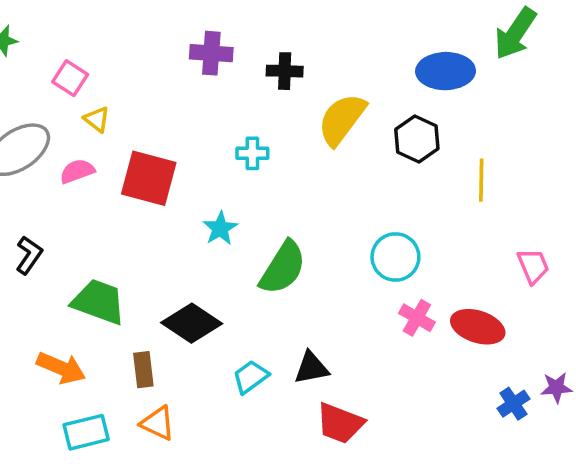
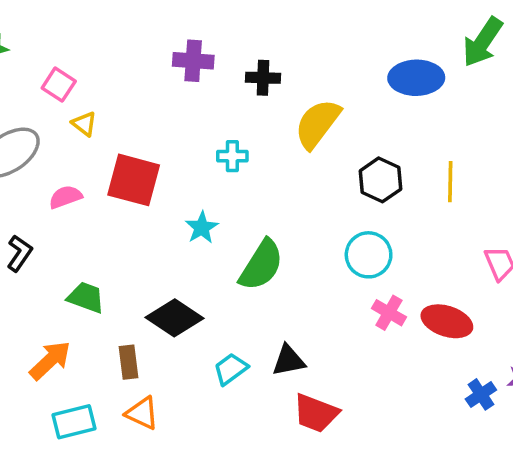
black hexagon: (417, 139) -> (380, 180), moved
pink semicircle: (77, 171) -> (65, 197), moved
green trapezoid: (99, 302) -> (86, 297), size x0.7
orange arrow: (61, 368) -> (50, 360), turned -66

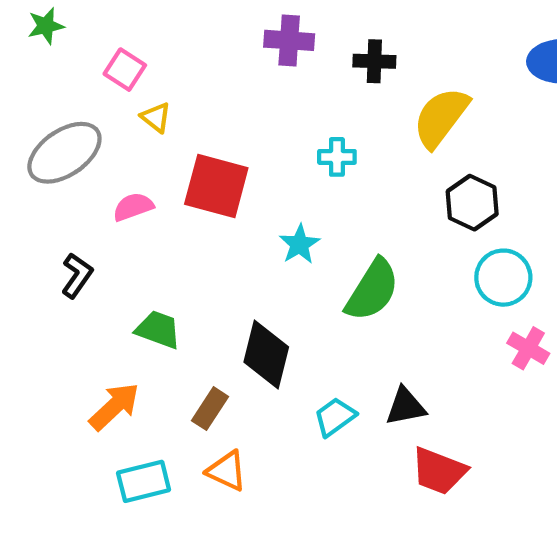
black hexagon: (380, 180) -> (472, 203), moved
black diamond: (174, 318) -> (266, 355), turned 70
brown rectangle: (128, 362) -> (210, 409), turned 40

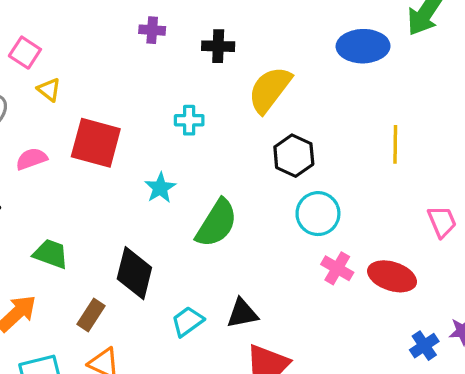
purple cross: (289, 40) -> (152, 30), size x0.7

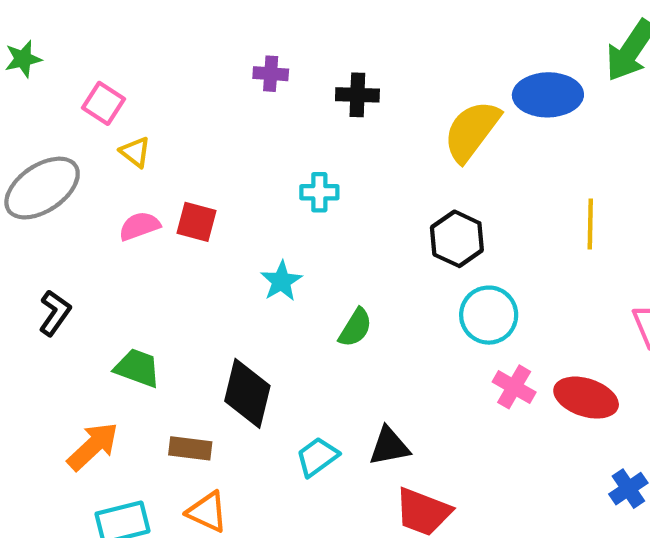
yellow semicircle: (270, 90) -> (472, 131), moved
red square: (96, 143) -> (197, 222), size x0.6
pink semicircle: (31, 159) -> (139, 226), moved
green semicircle: (217, 223) -> (355, 328), size x0.6
brown rectangle: (91, 315) -> (190, 448), turned 64

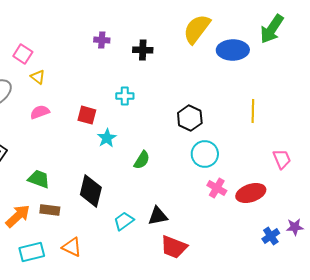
yellow semicircle: (472, 131) -> (197, 29), moved
red square: (197, 222) -> (87, 115), moved
red ellipse: (586, 398) -> (251, 193), turned -36
brown rectangle: (190, 448) -> (50, 210), moved

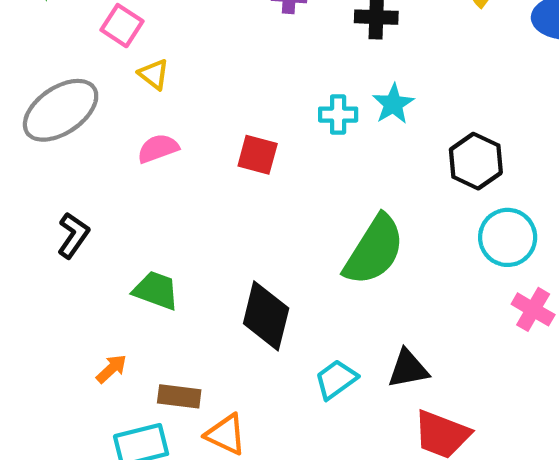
cyan star: (107, 138) -> (393, 104), moved
green semicircle: (142, 160) -> (374, 250), size x1.8
brown rectangle: (50, 210) -> (179, 396), moved
orange arrow: (18, 216) -> (111, 369), size x0.6

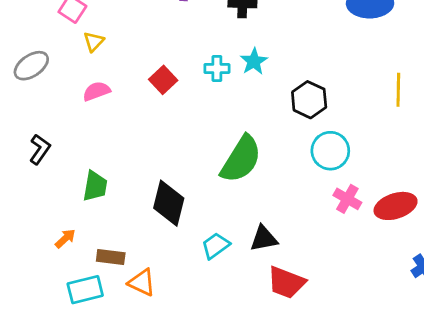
yellow triangle: (154, 74) -> (94, 42), turned 35
gray ellipse: (61, 110) -> (31, 66), size x0.7
red square: (258, 155) -> (163, 80), moved, turned 32
green trapezoid: (156, 290) -> (95, 186), turned 80

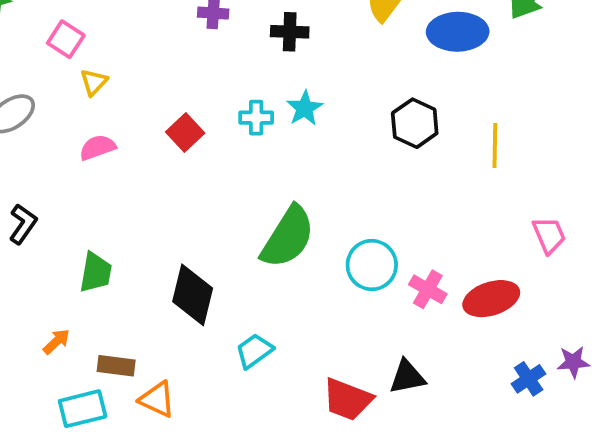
black hexagon: (309, 100) -> (415, 123), moved
cyan circle: (330, 151) -> (372, 265), moved
black triangle: (264, 239) -> (407, 377), moved

